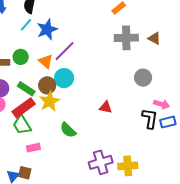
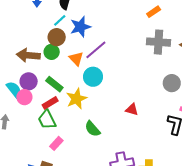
brown circle: (47, 85) -> (57, 37), moved
red rectangle: (24, 108) -> (50, 103), size x0.7
pink rectangle: (33, 148) -> (56, 143), turned -40

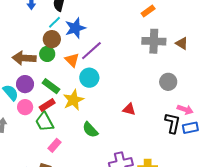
pink circle: (24, 97) -> (25, 107), moved

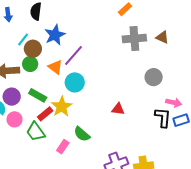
cyan line: (55, 22) -> (23, 39), moved
red rectangle: (47, 105) -> (45, 114), moved
pink rectangle: (55, 145) -> (63, 147), moved

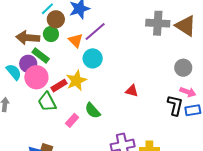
brown triangle: (162, 37) -> (186, 26), size x1.6
gray circle: (154, 77) -> (183, 68), moved
green rectangle: (38, 95) -> (41, 55), moved
pink circle: (14, 119) -> (36, 77), moved, size x1.5

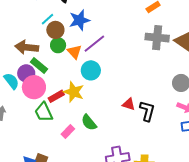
green circle: (51, 34) -> (58, 45), moved
yellow star: (76, 81) -> (74, 92), turned -30
black L-shape: (175, 105) -> (147, 111), moved

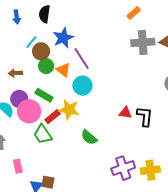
purple line: (94, 44) -> (82, 59), turned -75
brown arrow: (27, 47) -> (15, 73), size x0.6
green rectangle: (39, 66) -> (44, 95), moved
pink rectangle: (68, 132) -> (18, 166), moved, turned -48

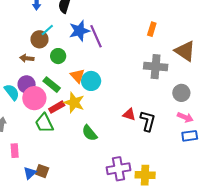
orange rectangle: (134, 13) -> (152, 29), moved, turned -40
gray cross: (143, 42) -> (156, 67), moved
brown circle: (41, 51) -> (39, 39), moved
purple line: (82, 59) -> (96, 36), moved
orange triangle: (63, 70) -> (77, 76), moved

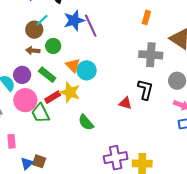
brown arrow: (27, 58) -> (33, 51), moved
pink circle: (34, 98) -> (25, 100), moved
black L-shape: (148, 121) -> (145, 90), moved

